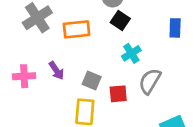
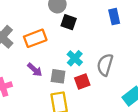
cyan cross: (131, 53) -> (75, 58), moved
purple arrow: (56, 71) -> (35, 70), moved

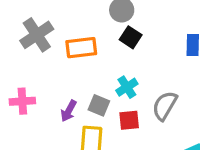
purple arrow: (35, 70) -> (69, 111), moved, turned 63

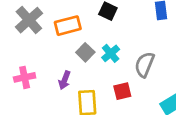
gray square: (99, 105) -> (85, 52), moved, turned 30
red square: (129, 120) -> (122, 91), moved

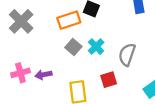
orange rectangle: (68, 26) -> (69, 20), moved
purple arrow: (65, 80) -> (43, 75), moved, turned 63

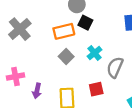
cyan cross: (96, 47) -> (94, 53), moved
purple arrow: (43, 75) -> (37, 91), moved, turned -72

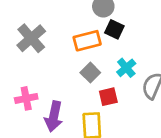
red square: (96, 89) -> (108, 97), moved
purple arrow: (37, 91) -> (54, 116), size x1.5

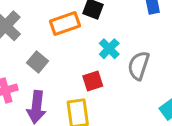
gray square: (90, 73) -> (37, 62), moved

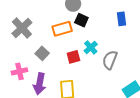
red square: (93, 81) -> (73, 57), moved

